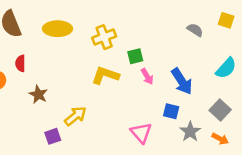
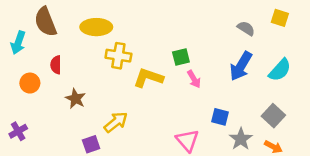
yellow cross: (104, 37) -> (118, 56), moved, turned 30
blue arrow: (182, 81) -> (241, 66), moved, turned 64

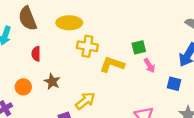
orange circle: (30, 83) -> (23, 87), moved
blue square: (220, 117) -> (174, 84), moved

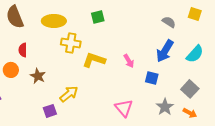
green square: (139, 47) -> (98, 17), moved
orange circle: (23, 87) -> (11, 70), moved

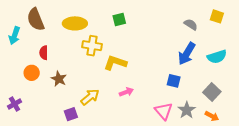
cyan semicircle: (195, 54) -> (217, 57), turned 30
pink arrow: (129, 61) -> (126, 92), moved, turned -80
pink triangle: (124, 108) -> (164, 111), moved

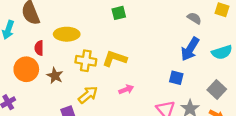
yellow ellipse: (75, 23) -> (67, 34), moved
yellow cross: (92, 46) -> (86, 61), moved
orange circle: (32, 73) -> (26, 69), size x1.5

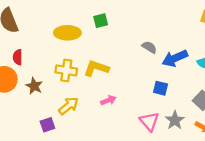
gray semicircle: (194, 18) -> (149, 47), moved
yellow ellipse: (67, 34) -> (67, 33), moved
blue arrow: (190, 49) -> (175, 58), turned 35

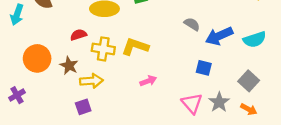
red semicircle: (18, 57) -> (78, 35), moved, turned 72
yellow arrow: (69, 106) -> (91, 81), moved, turned 35

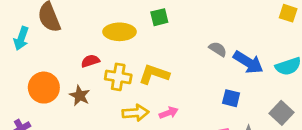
blue arrow: (219, 36) -> (248, 62), turned -124
yellow arrow: (91, 81) -> (135, 113), moved

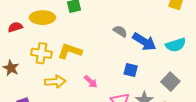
red semicircle: (90, 61) -> (15, 27), moved
pink arrow: (169, 113) -> (91, 82), moved, turned 64

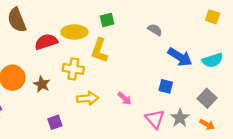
red semicircle: (15, 27) -> (46, 42), size x1.5
gray semicircle: (120, 31) -> (155, 30), moved
yellow L-shape: (70, 51) -> (99, 50), moved, turned -90

